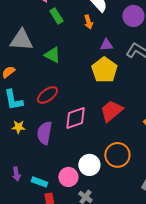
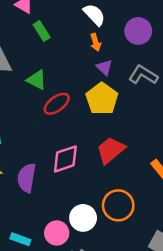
orange arrow: (88, 22) -> (96, 42), moved
purple triangle: (106, 45) -> (104, 67), turned 48
red ellipse: (47, 95) -> (57, 104), moved

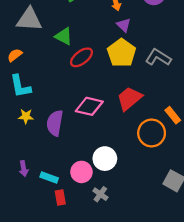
gray L-shape: (143, 75) -> (158, 57), moved
pink diamond: (65, 159) -> (89, 106), turned 32
orange circle: (118, 205) -> (152, 133), moved

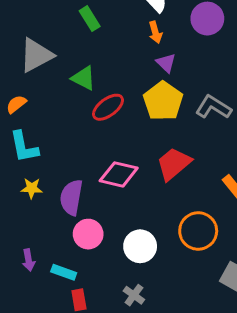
gray triangle: (29, 20) -> (36, 55), turned -32
orange circle: (152, 133) -> (198, 231), moved
pink circle: (81, 172) -> (88, 234), moved

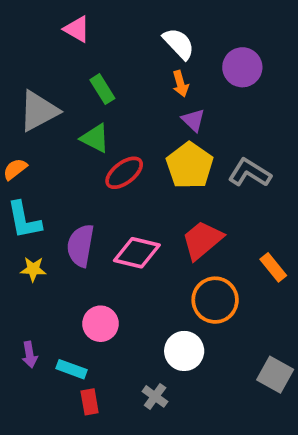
green rectangle: (90, 19) -> (102, 89), moved
purple semicircle: (71, 197) -> (80, 246), moved
orange circle: (198, 231) -> (215, 300), moved
white circle: (140, 246) -> (184, 351), moved

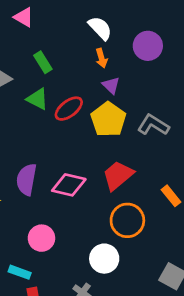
red ellipse: (124, 173) -> (69, 109), moved

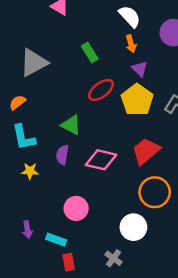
green rectangle: (43, 62) -> (90, 53), moved
green triangle: (37, 99) -> (71, 125), moved
purple semicircle: (26, 179) -> (62, 155), size x0.7

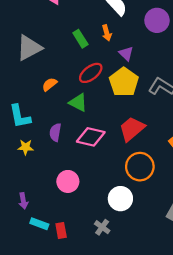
orange arrow: (131, 44) -> (107, 33), moved
orange semicircle: (17, 102) -> (50, 84), moved
green triangle: (71, 125) -> (78, 103), moved
cyan rectangle: (56, 240) -> (39, 224), moved

